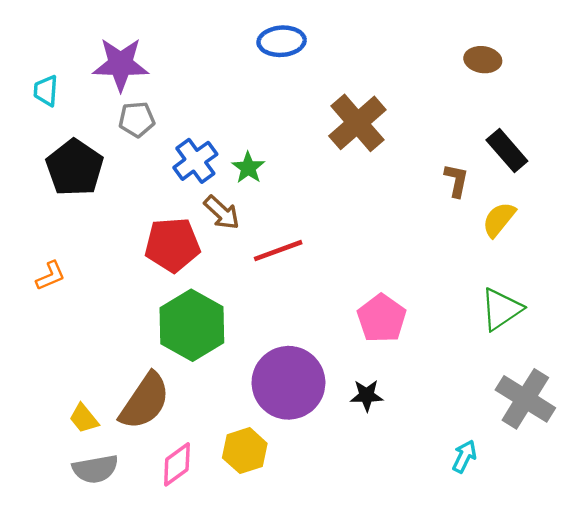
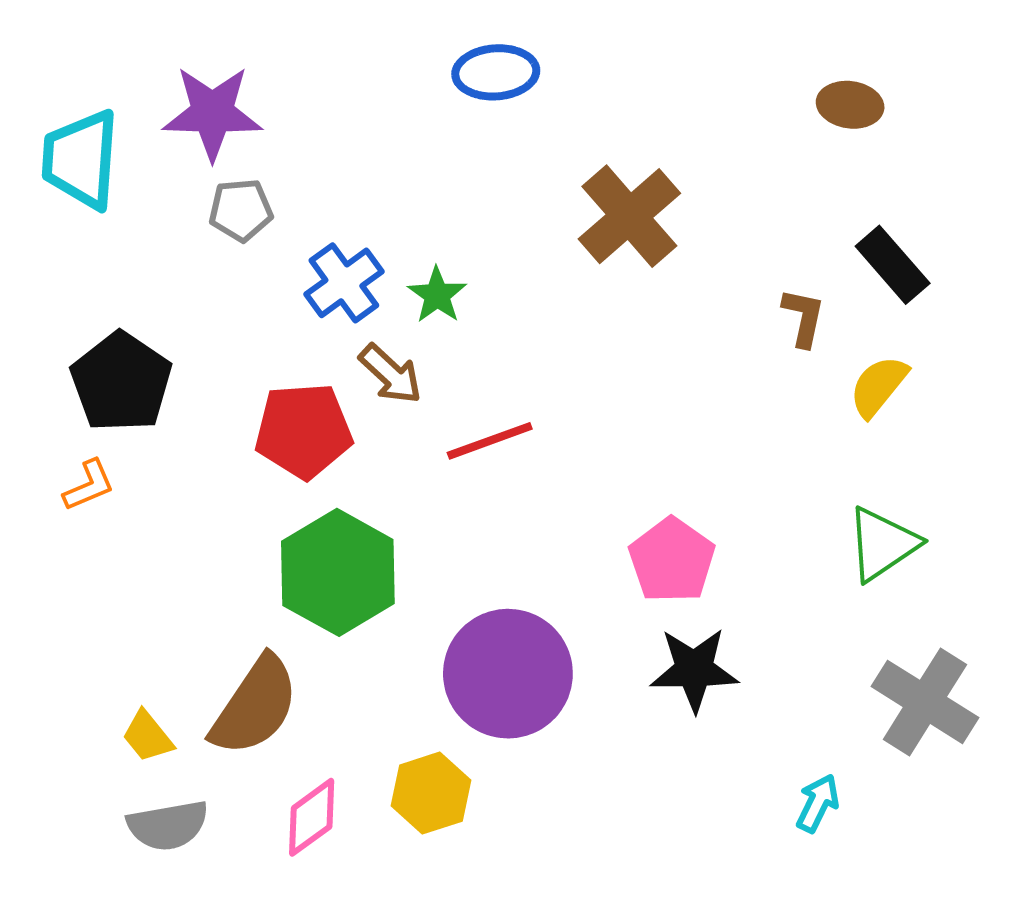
cyan trapezoid: (46, 91) -> (81, 159), size x1.8
black pentagon: (75, 168) -> (121, 382), moved
black star: (367, 395) -> (694, 670), moved, size x1.5

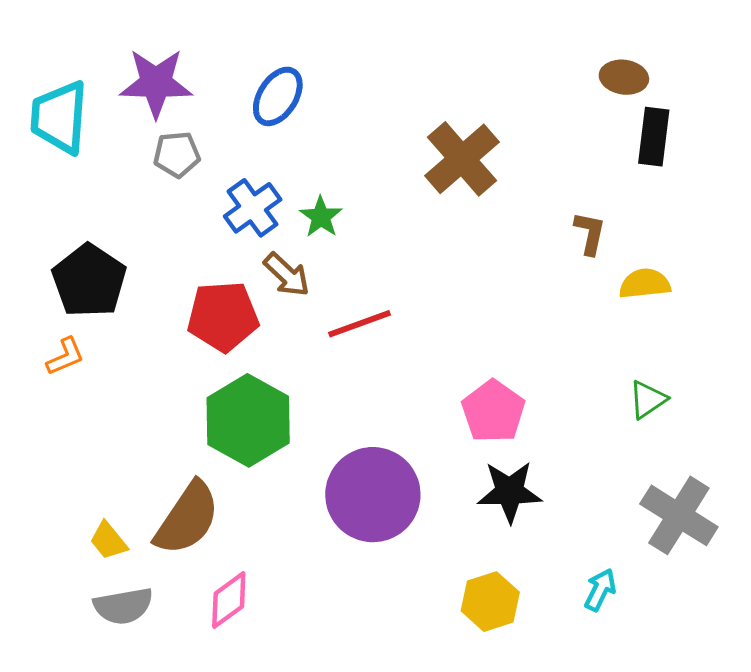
blue ellipse: (496, 72) -> (278, 96), moved, turned -54
black rectangle: (893, 265) -> (654, 137), moved, turned 48
yellow semicircle: (878, 386) -> (645, 284), turned 45
green triangle: (882, 544) -> (648, 400), size x0.7
yellow hexagon: (431, 793) -> (490, 602), moved

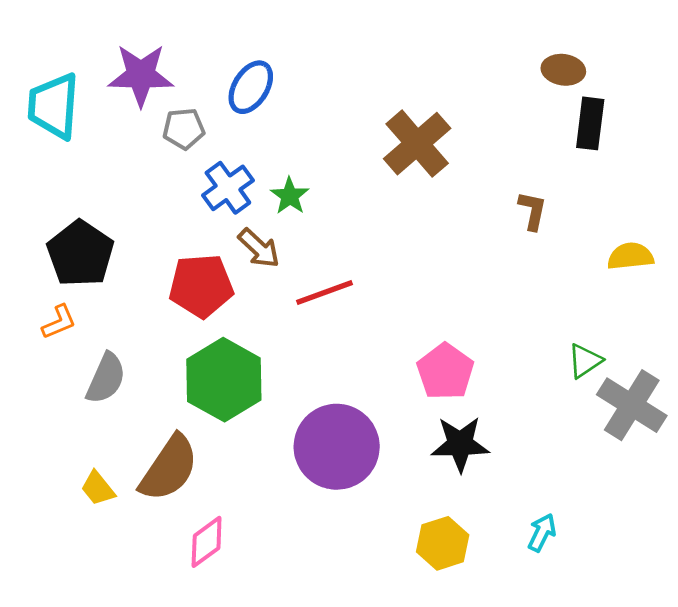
gray pentagon: (177, 154) -> (184, 129), moved
yellow semicircle: (645, 284) -> (630, 256), moved
gray cross: (679, 515) -> (632, 405), moved
gray semicircle: (123, 606) -> (106, 378), moved, turned -56

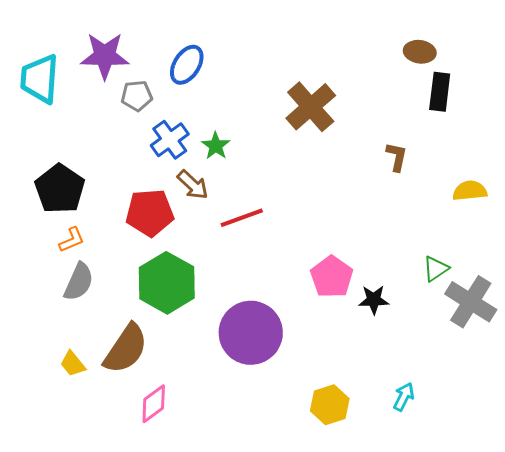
orange L-shape: (59, 322) -> (72, 240), moved
black star: (460, 444) -> (374, 300), moved, size x0.7

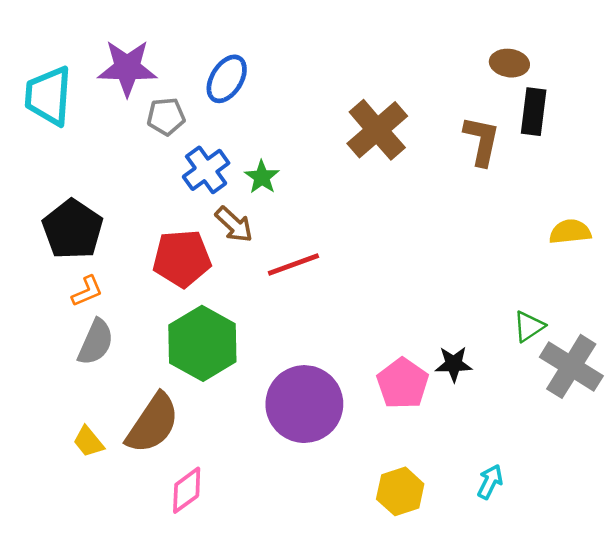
brown L-shape: (397, 157) -> (482, 141), moved, size x1.4
pink pentagon: (332, 277) -> (403, 383), moved

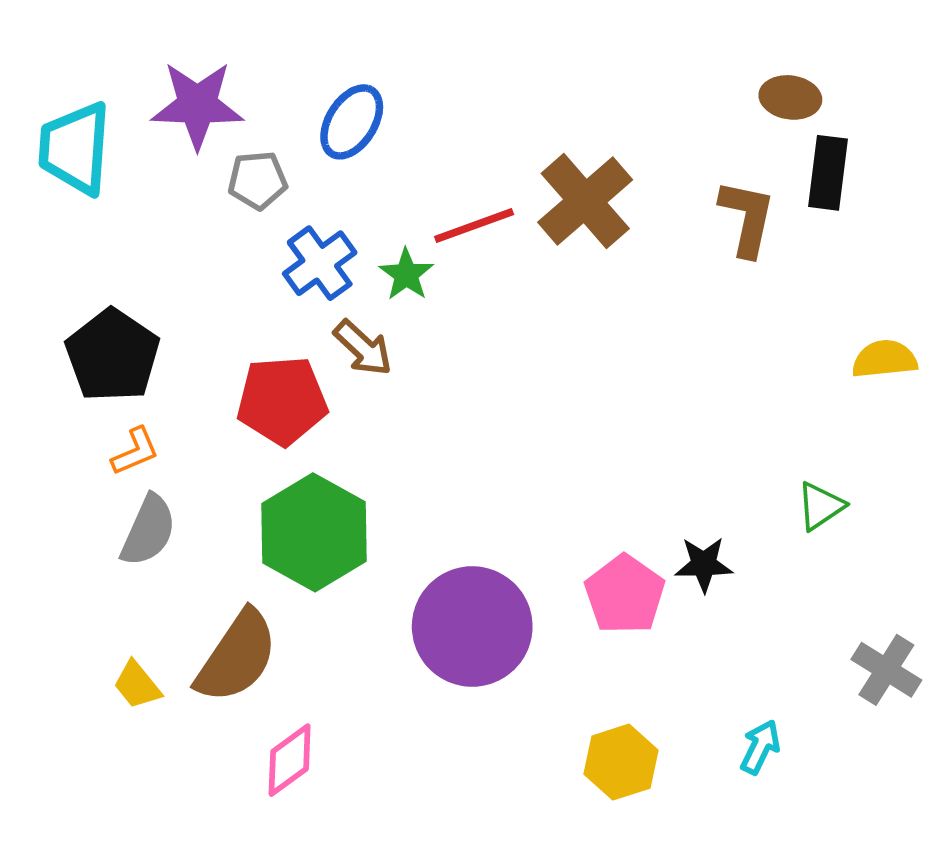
red line: (293, 265) -> (474, 225), moved
gray cross: (571, 366) -> (886, 670), moved, size x0.7

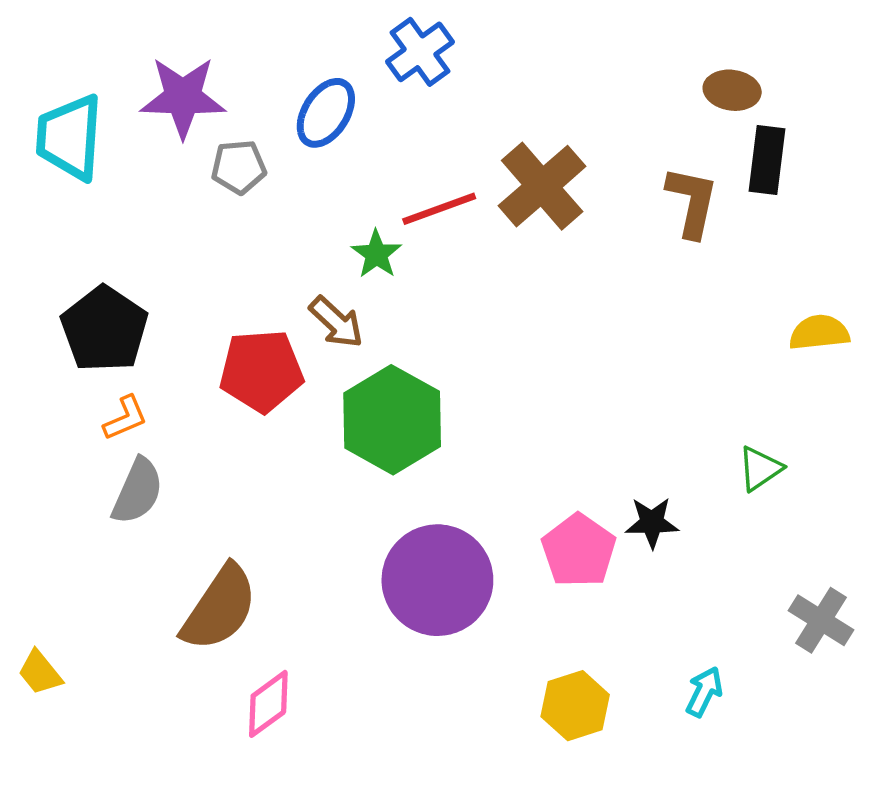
blue cross: (320, 263) -> (420, 52), moved
green hexagon: (314, 532) -> (392, 420), moved
yellow trapezoid: (137, 685) -> (40, 673), moved

